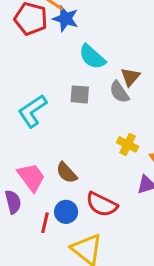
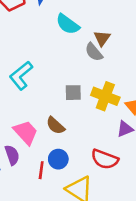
gray square: (80, 94) -> (73, 93), moved
yellow cross: (128, 144) -> (105, 96), size x1.5
red semicircle: (102, 204) -> (105, 159), moved

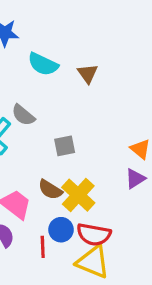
gray semicircle: (94, 52) -> (23, 115), moved
yellow cross: (105, 96) -> (78, 195), moved, turned 32
red semicircle: (105, 159) -> (94, 234), moved

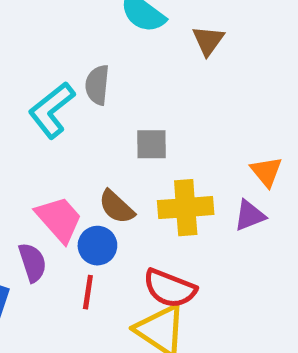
gray semicircle: (23, 115) -> (97, 85), turned 45
yellow cross: (78, 195) -> (186, 208), moved, turned 32
blue circle: (61, 230) -> (97, 246), moved

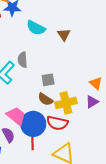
brown semicircle: (117, 207) -> (45, 99), moved
blue circle: (97, 246) -> (33, 124), size x1.6
red semicircle: (170, 288) -> (57, 123), moved

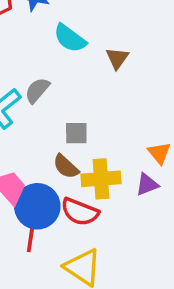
gray semicircle: (23, 60) -> (37, 90), turned 35

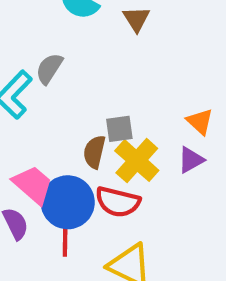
gray square: (76, 133) -> (119, 129), moved
brown semicircle: (66, 167) -> (94, 152), turned 68
yellow cross: (101, 179) -> (137, 161), turned -36

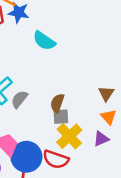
brown triangle: (136, 19) -> (106, 94), moved
gray semicircle: (49, 69) -> (19, 99), moved
brown semicircle: (94, 152) -> (57, 103), moved

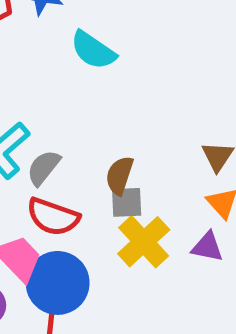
purple triangle: (101, 139) -> (207, 247), turned 35
red semicircle: (56, 159) -> (53, 217), moved

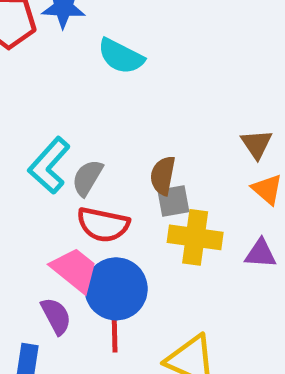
yellow cross: (144, 242) -> (195, 237), turned -32
purple triangle: (207, 247) -> (261, 254), moved

